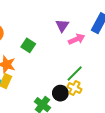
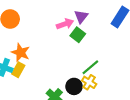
pink arrow: (77, 39) -> (65, 24), moved
green square: (28, 45) -> (78, 35), moved

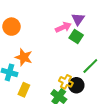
yellow rectangle: (18, 70) -> (24, 90), moved
yellow cross: (89, 82) -> (66, 82), moved

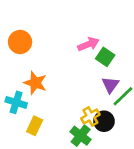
purple triangle: (78, 19) -> (110, 85), moved
yellow cross: (66, 82) -> (90, 116), turned 32

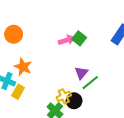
green square: (105, 57) -> (79, 38), moved
yellow rectangle: (35, 126) -> (18, 92), moved

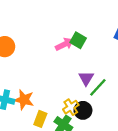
orange star: (23, 67) -> (24, 100), moved
yellow rectangle: (18, 92) -> (40, 119), moved

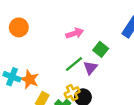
green square: (78, 40) -> (101, 49), moved
green line: (98, 87) -> (74, 64), moved

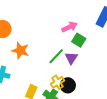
pink arrow: (75, 33) -> (70, 27), moved
orange star: (30, 79) -> (20, 50), moved

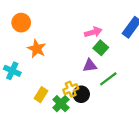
green line: (56, 56) -> (108, 79), moved
purple triangle: (71, 58) -> (90, 66), turned 40

